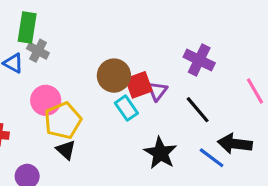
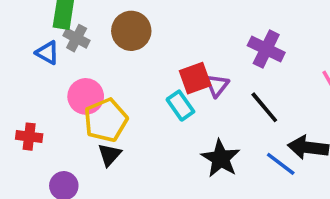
brown circle: (114, 76) -> (131, 31), moved
black triangle: (66, 150) -> (109, 155), turned 30

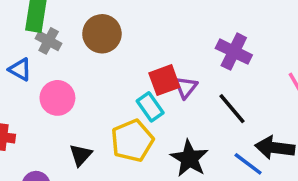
blue triangle: (47, 53) -> (20, 69), moved
yellow pentagon: (106, 120) -> (132, 141), moved

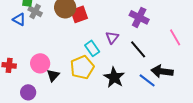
blue triangle: (20, 69) -> (19, 19), moved
red square: (164, 80) -> (79, 14), moved
pink circle: (57, 98) -> (40, 63), moved

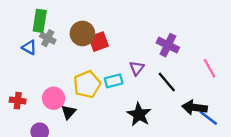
cyan rectangle: (92, 48) -> (114, 81), turned -70
yellow pentagon: (82, 67) -> (87, 84), moved
blue line: (147, 80) -> (208, 118), moved

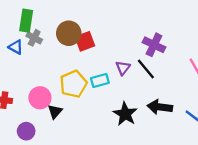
black line: (167, 82) -> (146, 69), moved
black arrow: (195, 107) -> (160, 107), moved

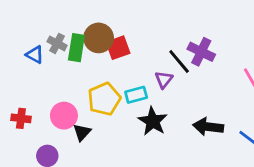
green rectangle: (26, 21) -> (76, 48), moved
black line: (146, 69) -> (179, 62), moved
black star: (125, 114) -> (153, 121), moved

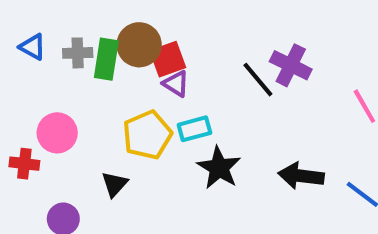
gray cross: (57, 43) -> (78, 53), turned -30
blue triangle: (35, 55) -> (33, 47), moved
purple triangle: (164, 80) -> (176, 84), moved, turned -36
pink circle: (64, 116) -> (57, 133), moved

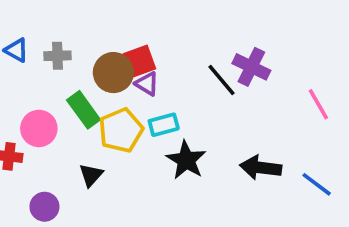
brown circle: (139, 45) -> (113, 73), moved
green rectangle: (106, 59) -> (84, 110), moved, turned -45

